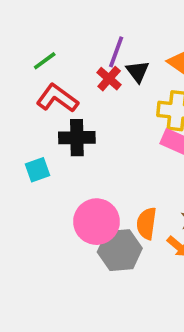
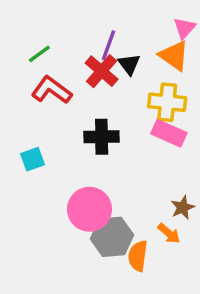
red cross: (109, 79) -> (102, 71), size x1.4
black cross: (77, 138) -> (102, 137), moved
orange semicircle: (147, 223) -> (138, 256), moved

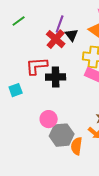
green line: (39, 54) -> (19, 21), moved
red L-shape: (51, 90) -> (37, 66), moved, turned -40
pink circle: (89, 209) -> (49, 119), size x0.7

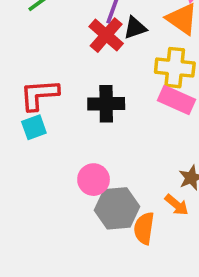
black triangle: (72, 35) -> (135, 28), turned 48
red L-shape: (37, 66) -> (39, 95), moved

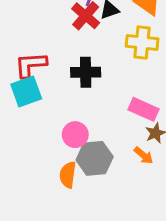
pink rectangle: (177, 100) -> (144, 109), moved
cyan square: (34, 127) -> (26, 92), size x1.5
orange semicircle: (144, 228) -> (68, 175), moved

